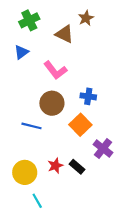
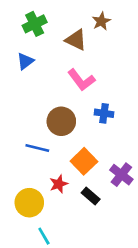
pink L-shape: (55, 70) -> (81, 80), moved
orange square: (80, 125) -> (84, 161), moved
red star: (55, 166) -> (59, 184), moved

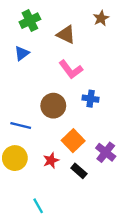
brown star: (101, 21) -> (101, 18), moved
blue line: (37, 148) -> (21, 125), moved
yellow circle: (29, 203) -> (15, 158), moved

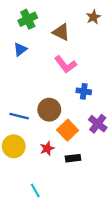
brown circle: (53, 106) -> (49, 110), moved
purple cross: (106, 152) -> (98, 124), moved
black rectangle: (79, 171) -> (73, 158), turned -48

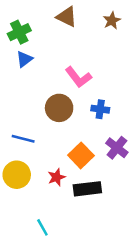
green cross: (28, 19) -> (19, 32), moved
brown triangle: (61, 32) -> (67, 17), moved
brown circle: (49, 110) -> (59, 108), moved
black rectangle: (73, 158) -> (87, 189), size x1.5

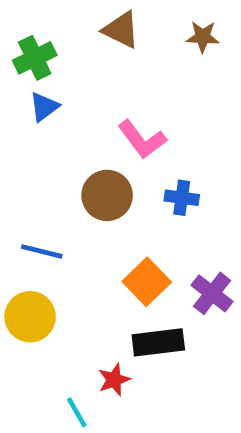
brown star: (112, 21) -> (203, 37), turned 30
purple cross: (117, 148) -> (212, 293), moved
red star: (57, 177) -> (114, 380), moved

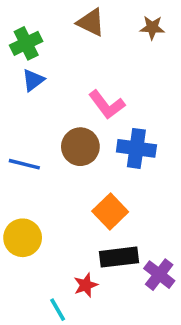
blue cross: (182, 198) -> (136, 148), size x1.5
blue line: (42, 251) -> (24, 164), moved
purple cross: (212, 293) -> (159, 275), moved

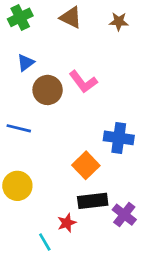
green cross: (26, 43) -> (20, 17), moved
brown circle: (80, 147) -> (48, 90), moved
blue cross: (136, 148) -> (119, 138), moved

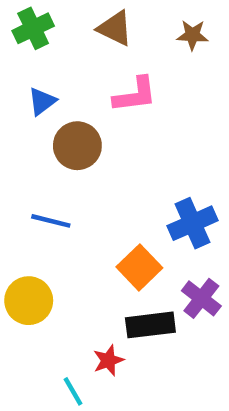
pink L-shape: (83, 82) -> (135, 95), moved, turned -60
blue line: (19, 128) -> (51, 221), moved
blue cross: (119, 138) -> (192, 223), turned -32
purple cross: (124, 215) -> (201, 298), moved

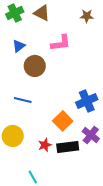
brown triangle: (115, 28) -> (42, 13), moved
red star: (108, 360) -> (45, 145), moved

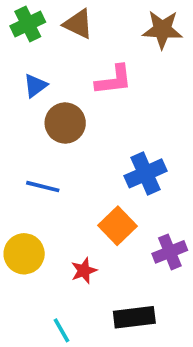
brown star: (87, 16) -> (162, 30), size x1.5
blue cross: (87, 101) -> (146, 173), moved
purple cross: (91, 135) -> (170, 252), turned 30
black rectangle: (68, 147) -> (134, 317), moved

